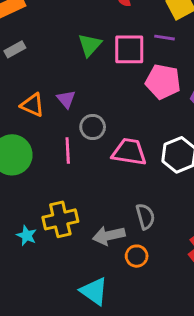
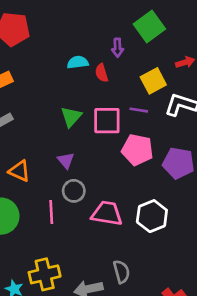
purple triangle: (66, 99) -> (66, 160), moved

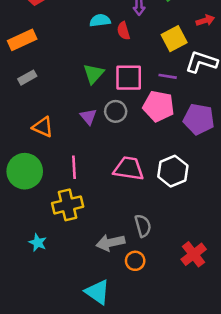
purple line: (139, 110) -> (168, 76), moved
gray circle: (74, 191) -> (116, 111), moved
yellow cross: (45, 274) -> (68, 205), moved

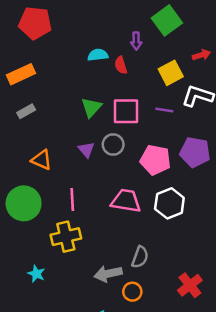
pink pentagon: (159, 106) -> (155, 160), moved
gray semicircle: (143, 226) -> (140, 257), turned 35

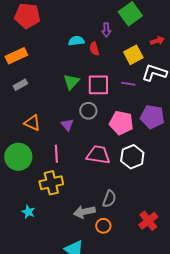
purple triangle: (86, 150) -> (67, 125), moved

